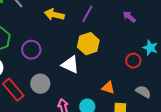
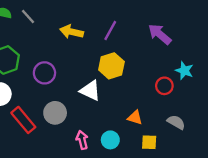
purple arrow: (129, 17) -> (160, 34), size x1.5

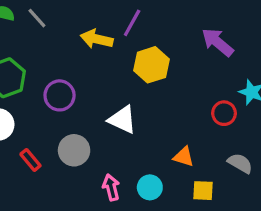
purple line: (110, 31) -> (132, 23), moved
yellow hexagon: (111, 66) -> (151, 65), moved
red rectangle: (23, 120) -> (30, 160), size x0.6

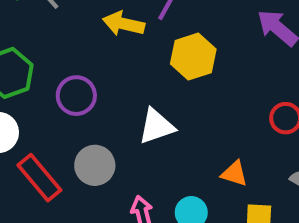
white triangle: (122, 120) -> (156, 126), turned -44
red rectangle: (30, 160) -> (39, 178), size x1.6

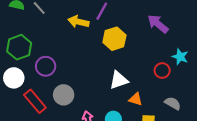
purple circle: (76, 96) -> (46, 66), moved
white triangle: (156, 126) -> (119, 80), moved

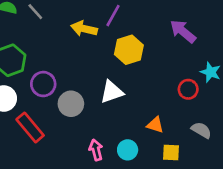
white triangle: (119, 80) -> (112, 92), moved
gray circle: (64, 95) -> (71, 104), moved

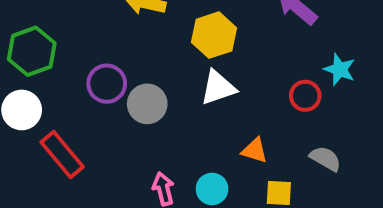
purple circle: (43, 84) -> (107, 84), moved
white triangle: (112, 92) -> (218, 88), moved
gray circle: (71, 104) -> (147, 104), moved

